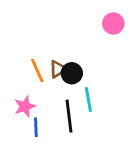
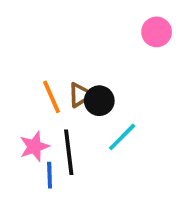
cyan line: (88, 99) -> (122, 137), turned 55
black line: (69, 116) -> (69, 152), moved

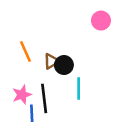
orange line: (52, 97) -> (26, 51), moved
cyan line: (122, 137) -> (79, 89), turned -45

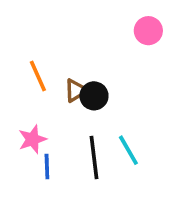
cyan line: (79, 89) -> (128, 150), moved, turned -30
black line: (44, 98) -> (94, 157), moved

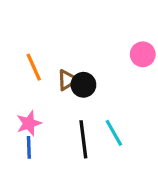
pink circle: (148, 31) -> (143, 54), moved
blue line: (47, 167) -> (29, 147), moved

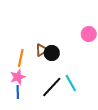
orange line: (34, 67) -> (21, 58), moved, turned 36
black line: (83, 139) -> (52, 87), turned 50

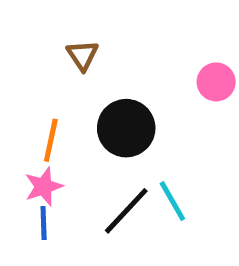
brown triangle: (42, 50) -> (82, 55), moved, turned -32
black circle: (52, 53) -> (126, 128), size x1.5

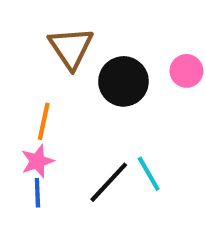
brown triangle: (82, 55) -> (71, 48), size x1.6
black circle: (126, 128) -> (123, 81), moved

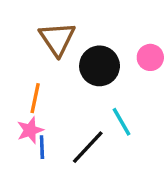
cyan line: (149, 174) -> (122, 122), moved
blue line: (37, 193) -> (42, 147), moved

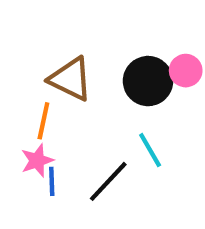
brown triangle: (57, 39) -> (71, 79), moved, turned -30
black circle: (100, 66) -> (148, 81), moved

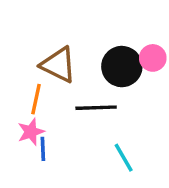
cyan line: (150, 150) -> (124, 158), moved
black line: (108, 181) -> (96, 108), moved, turned 45

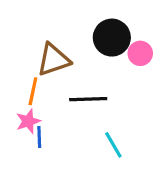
brown triangle: (58, 65) -> (53, 60), turned -45
black circle: (122, 67) -> (112, 38), moved

